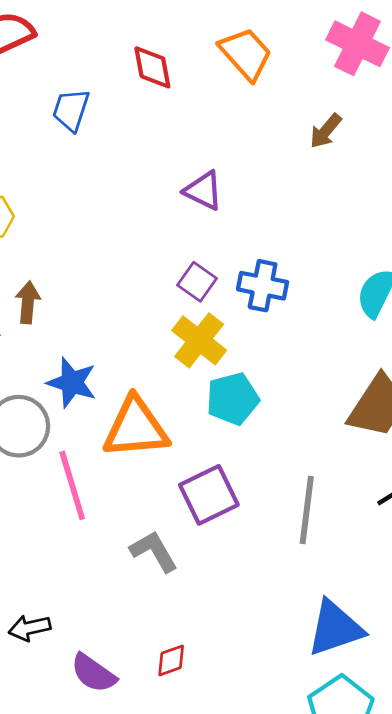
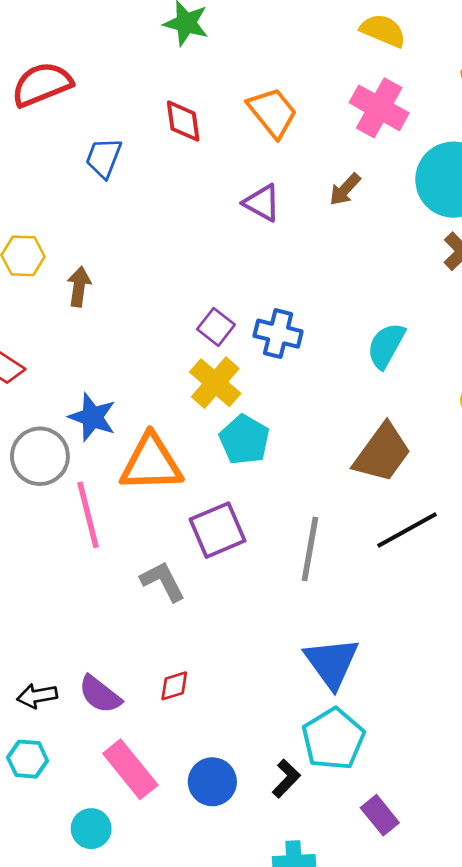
purple triangle: (203, 191) -> (262, 203), moved
brown arrow: (28, 302) -> (79, 287), moved
cyan pentagon: (233, 399) -> (244, 440), turned -30
black arrow: (30, 628) -> (37, 696), moved
blue triangle: (335, 628) -> (332, 663), turned -50

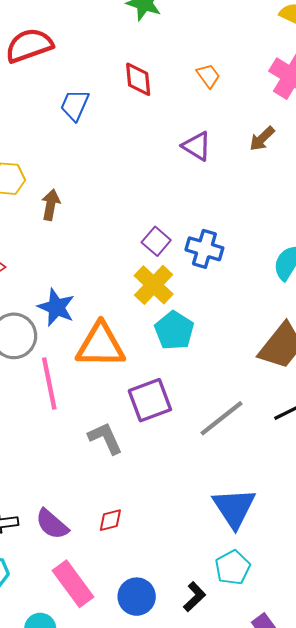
orange trapezoid: (272, 112) -> (208, 76), size x0.6
gray line: (310, 549) -> (221, 418), turned 39
cyan pentagon: (333, 739) -> (233, 568), size x0.7

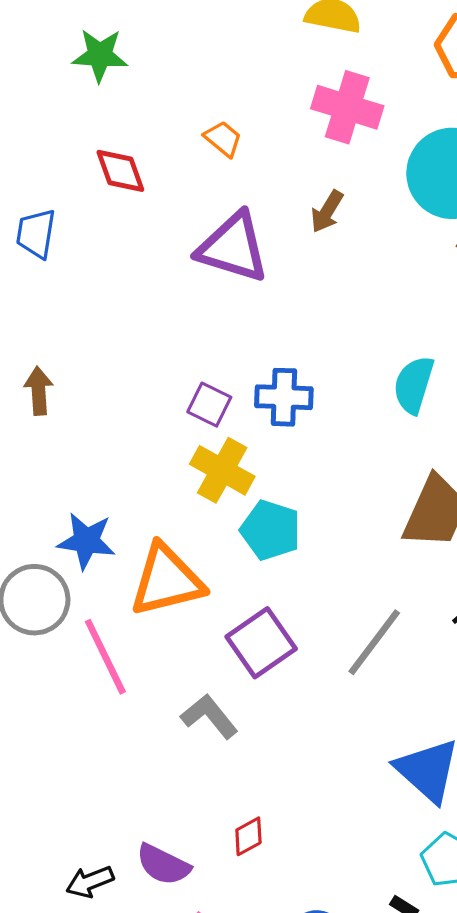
purple triangle: (197, 146) -> (233, 247), size x1.6

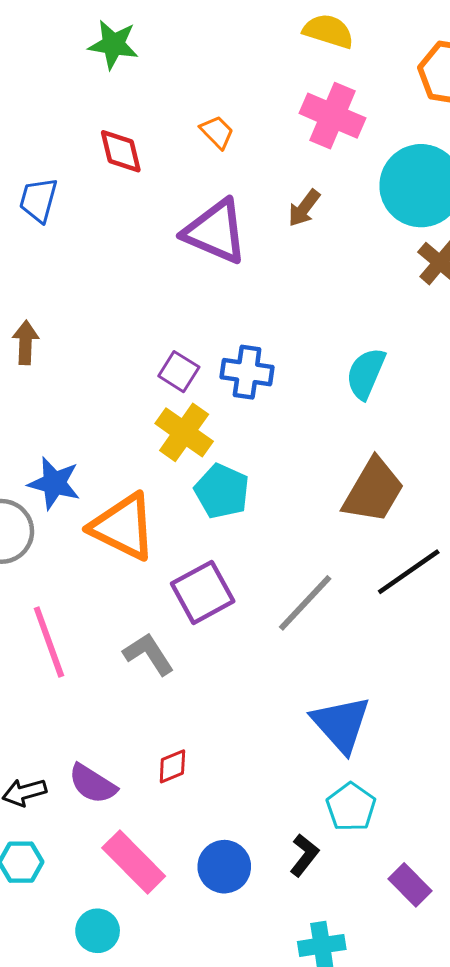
orange triangle: (167, 580) -> (123, 527), turned 34
pink line: (105, 657) -> (49, 642), moved

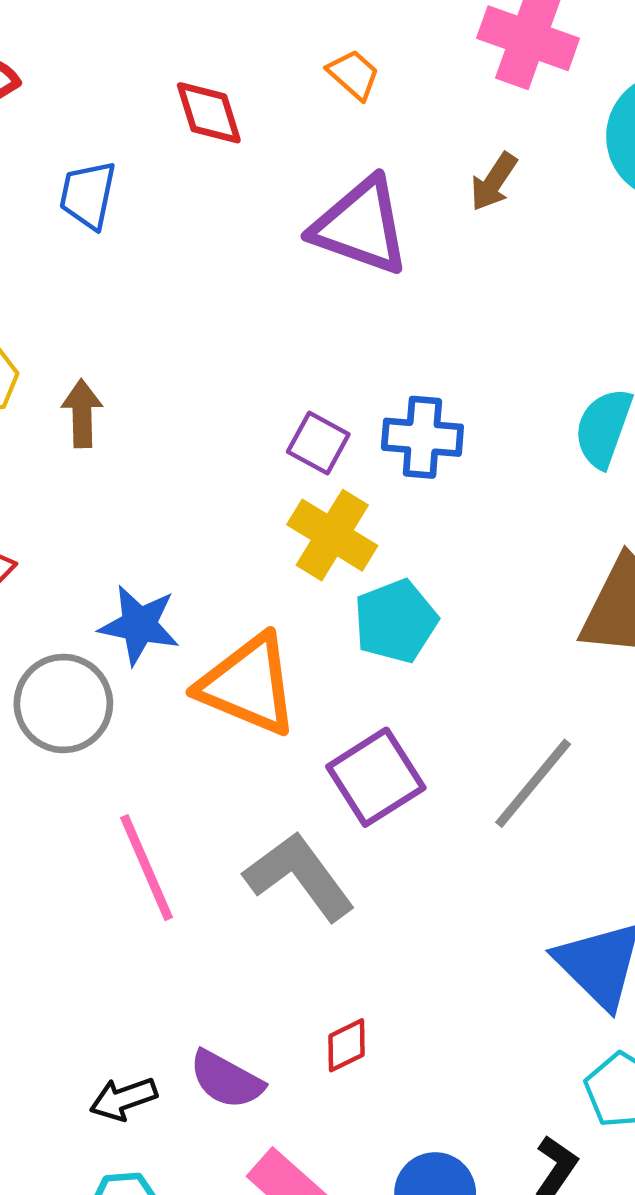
cyan pentagon: (222, 491) -> (396, 621), turned 30
gray L-shape: (149, 654) -> (299, 876), size x1.4

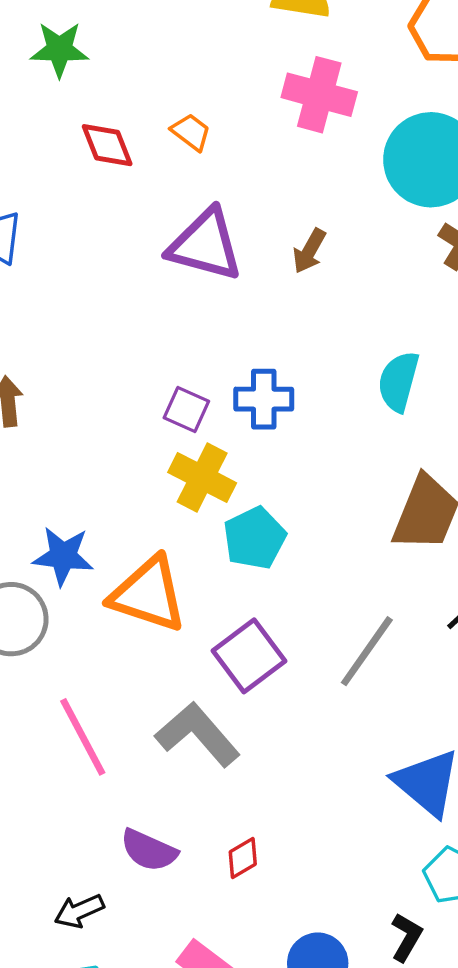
red diamond: (209, 113) -> (107, 145), moved
brown arrow: (494, 182) -> (309, 251), moved
purple semicircle: (226, 1080) -> (149, 850), moved

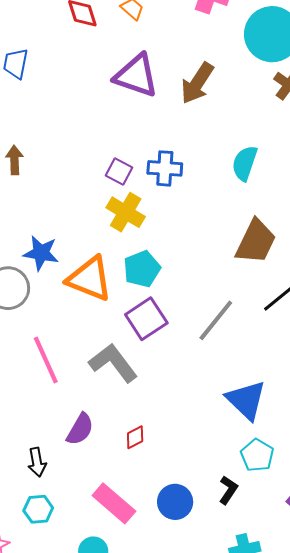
brown arrow: (309, 251) -> (197, 83), size x1.6
cyan pentagon: (255, 538) -> (142, 269), moved
purple semicircle: (149, 850) -> (80, 429), turned -88
black arrow: (79, 911) -> (37, 462), turned -80

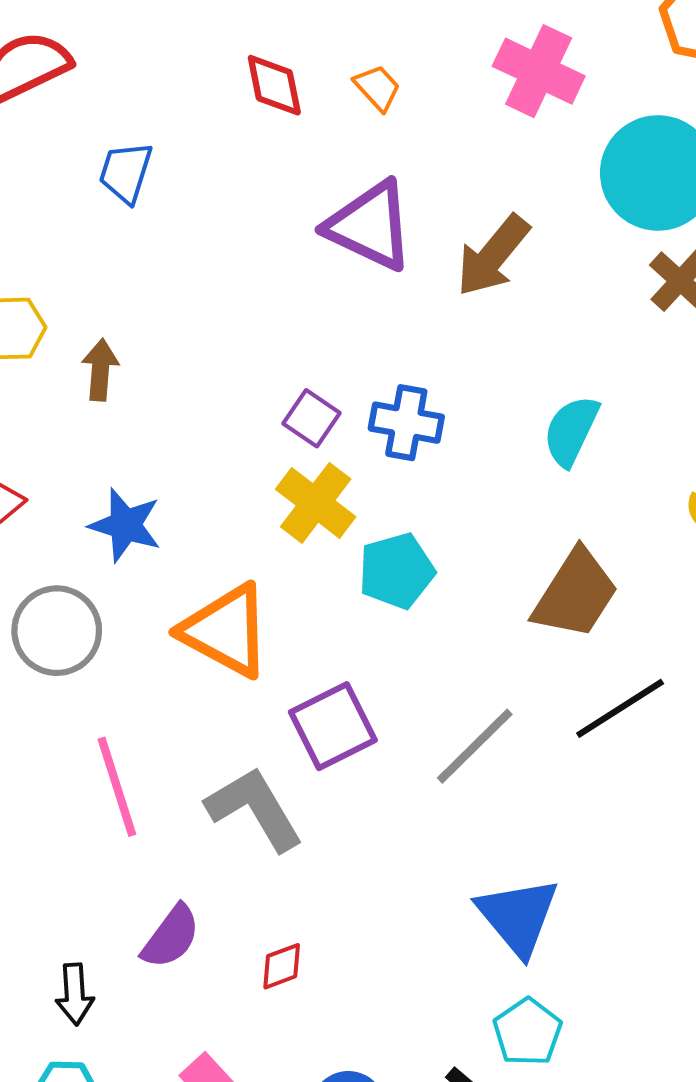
blue star: (41, 253) -> (125, 525), moved
cyan pentagon: (142, 269) -> (396, 571), moved

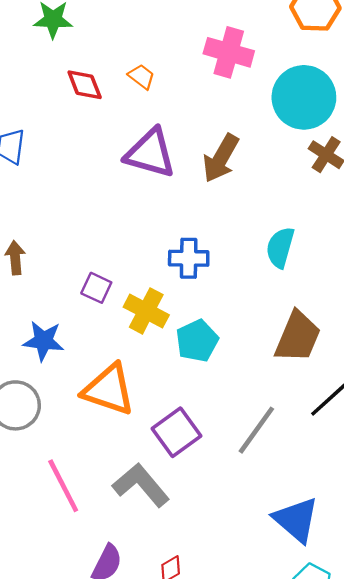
purple square: (312, 418) -> (96, 288), moved

